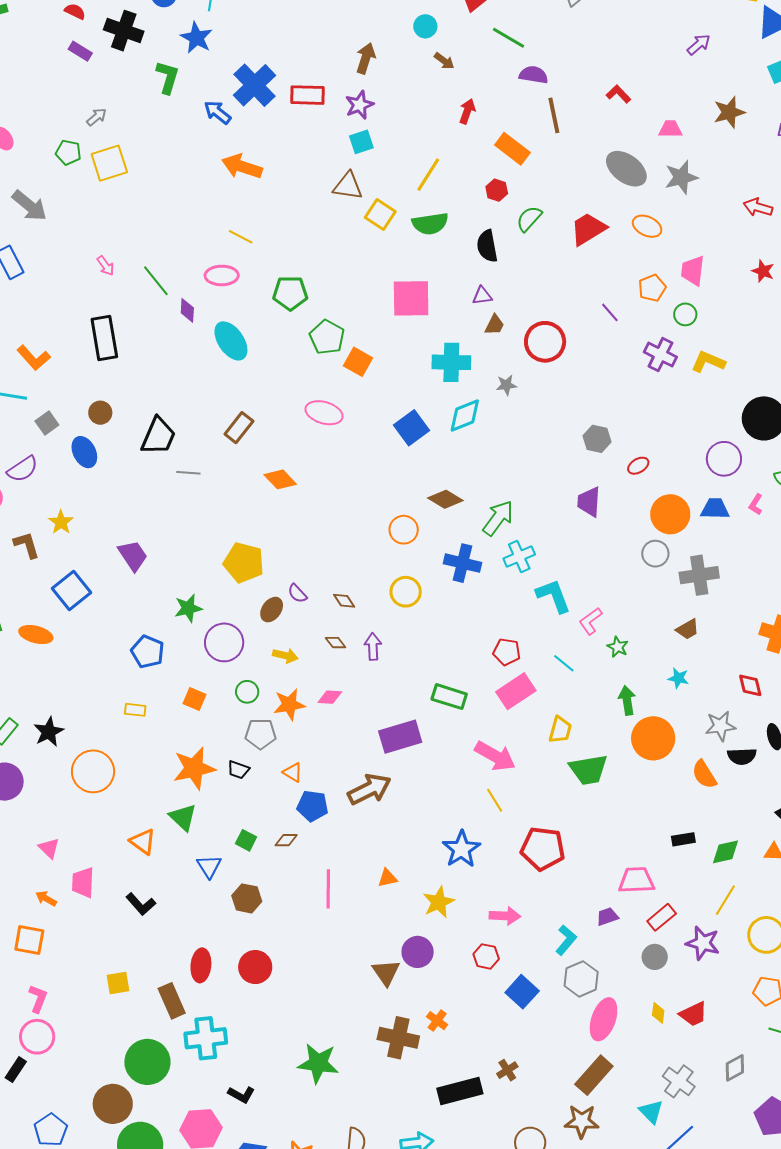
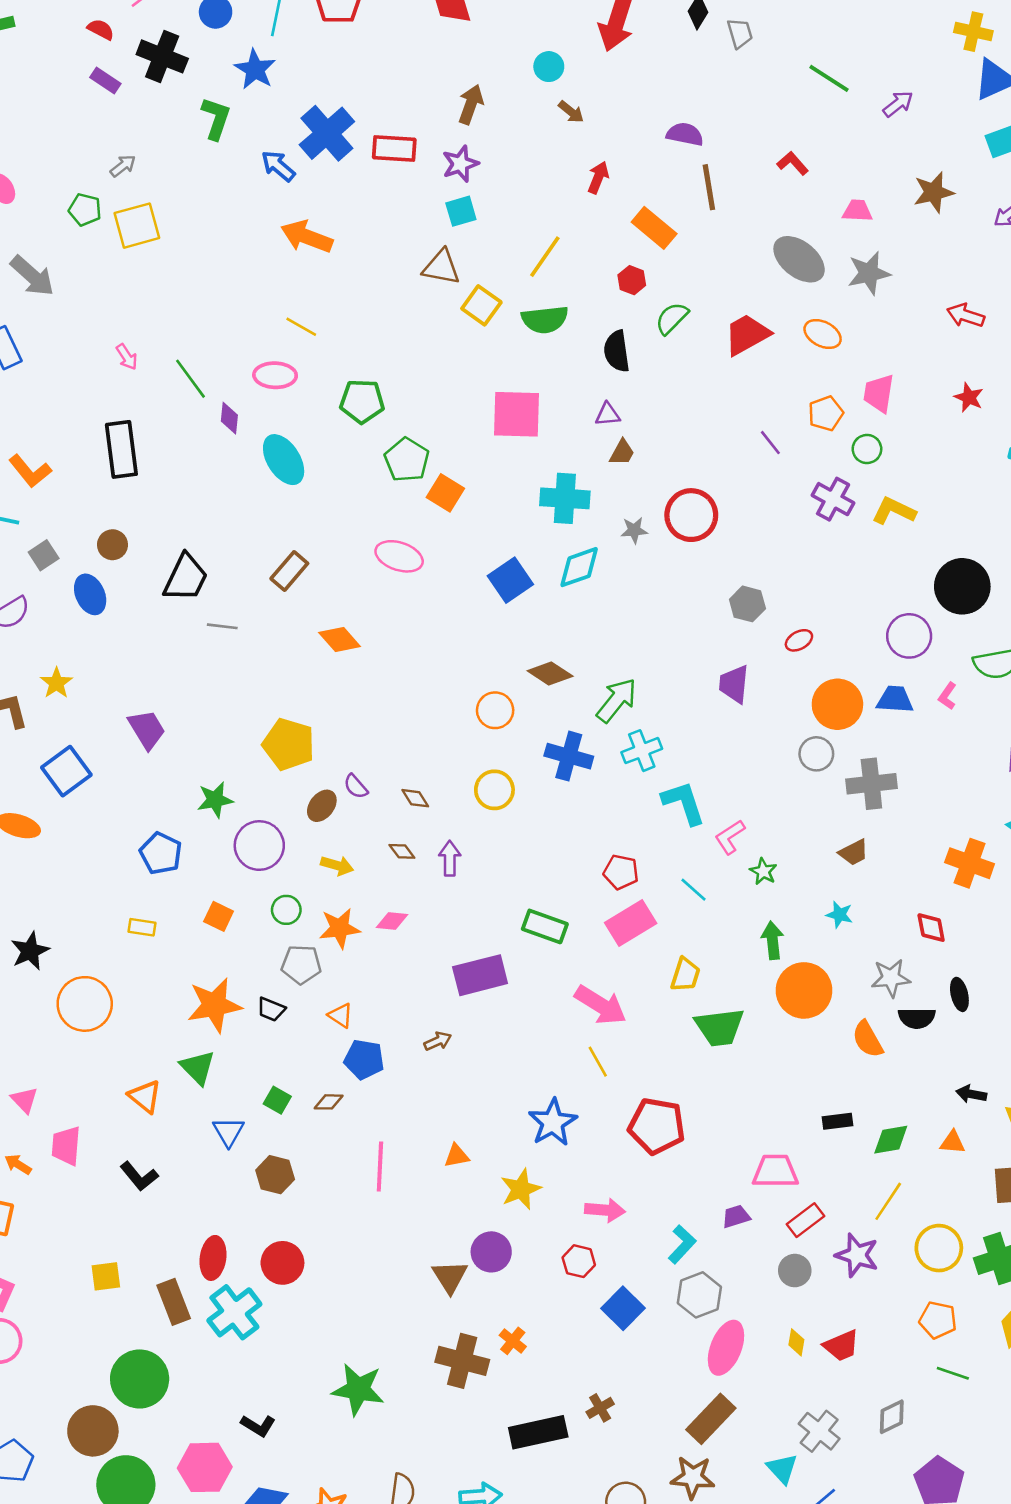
green line: (509, 38) -> (829, 78), moved
red circle: (545, 342) -> (691, 515), moved
brown arrow: (369, 789) -> (438, 1041), size x0.5
cyan cross: (206, 1038) -> (234, 1312), moved, turned -33

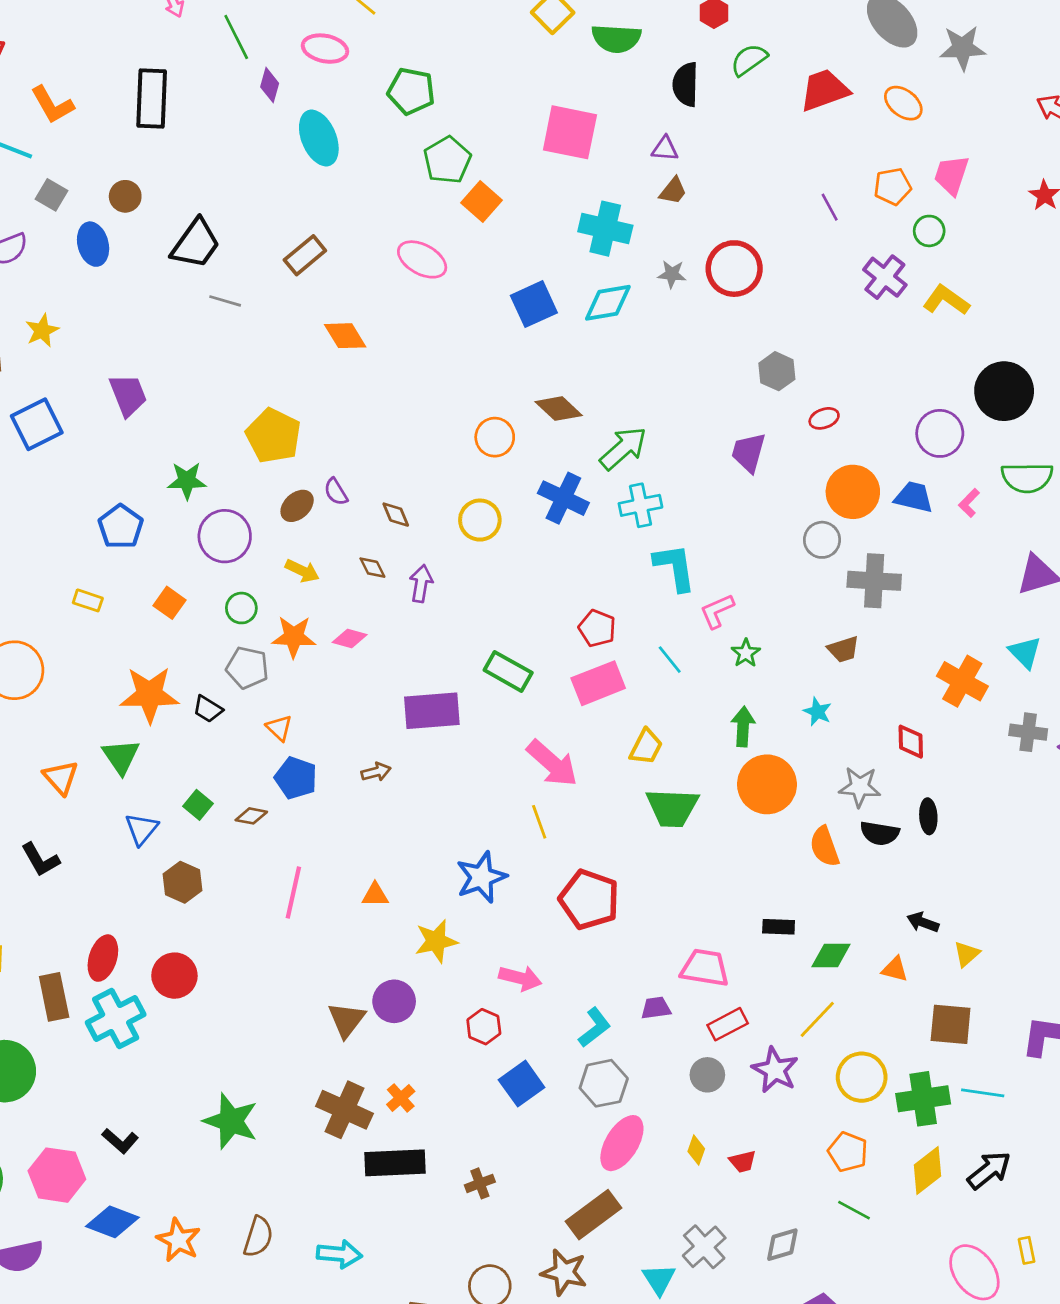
gray square: (44, 555) -> (52, 195), turned -36
red trapezoid: (841, 1346) -> (743, 1162), size x0.7
black rectangle: (538, 1432) -> (395, 1163), moved

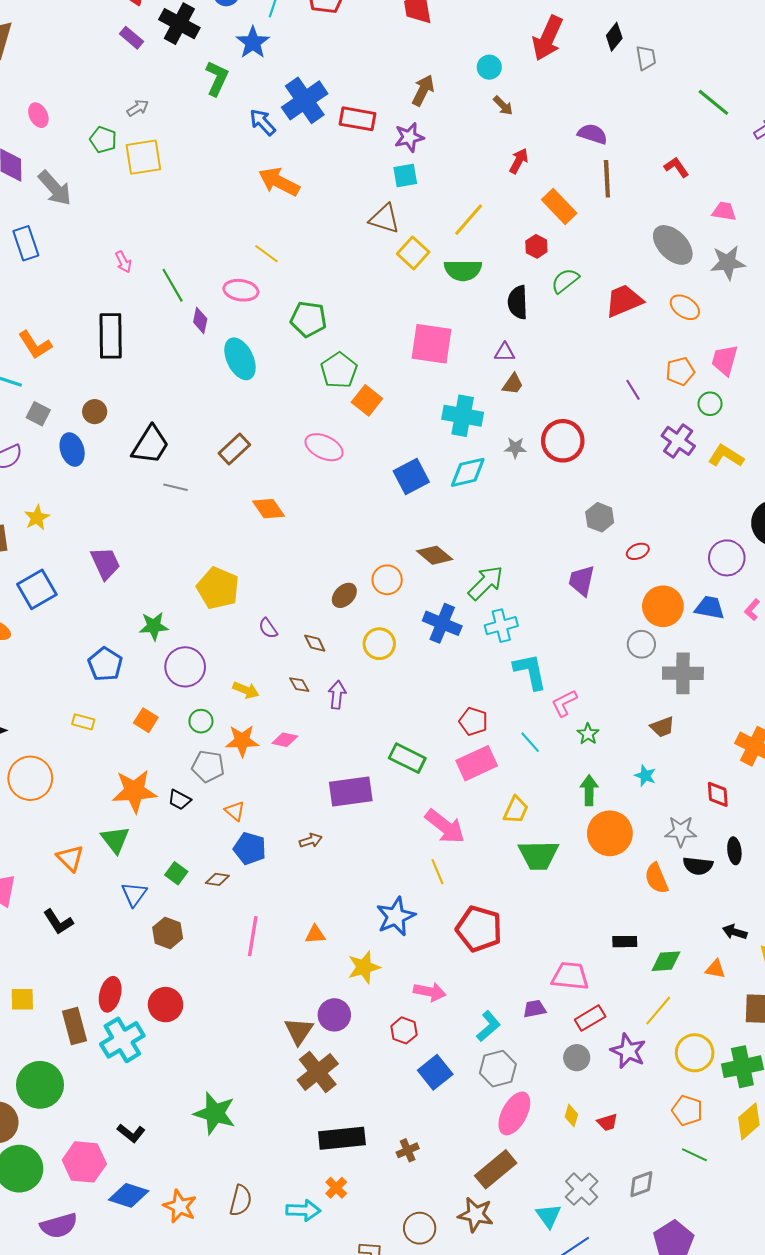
brown ellipse: (297, 506) -> (344, 595), moved
orange cross: (401, 1098) -> (336, 1188), moved
brown cross: (344, 1110) -> (318, 1072), moved, turned 30

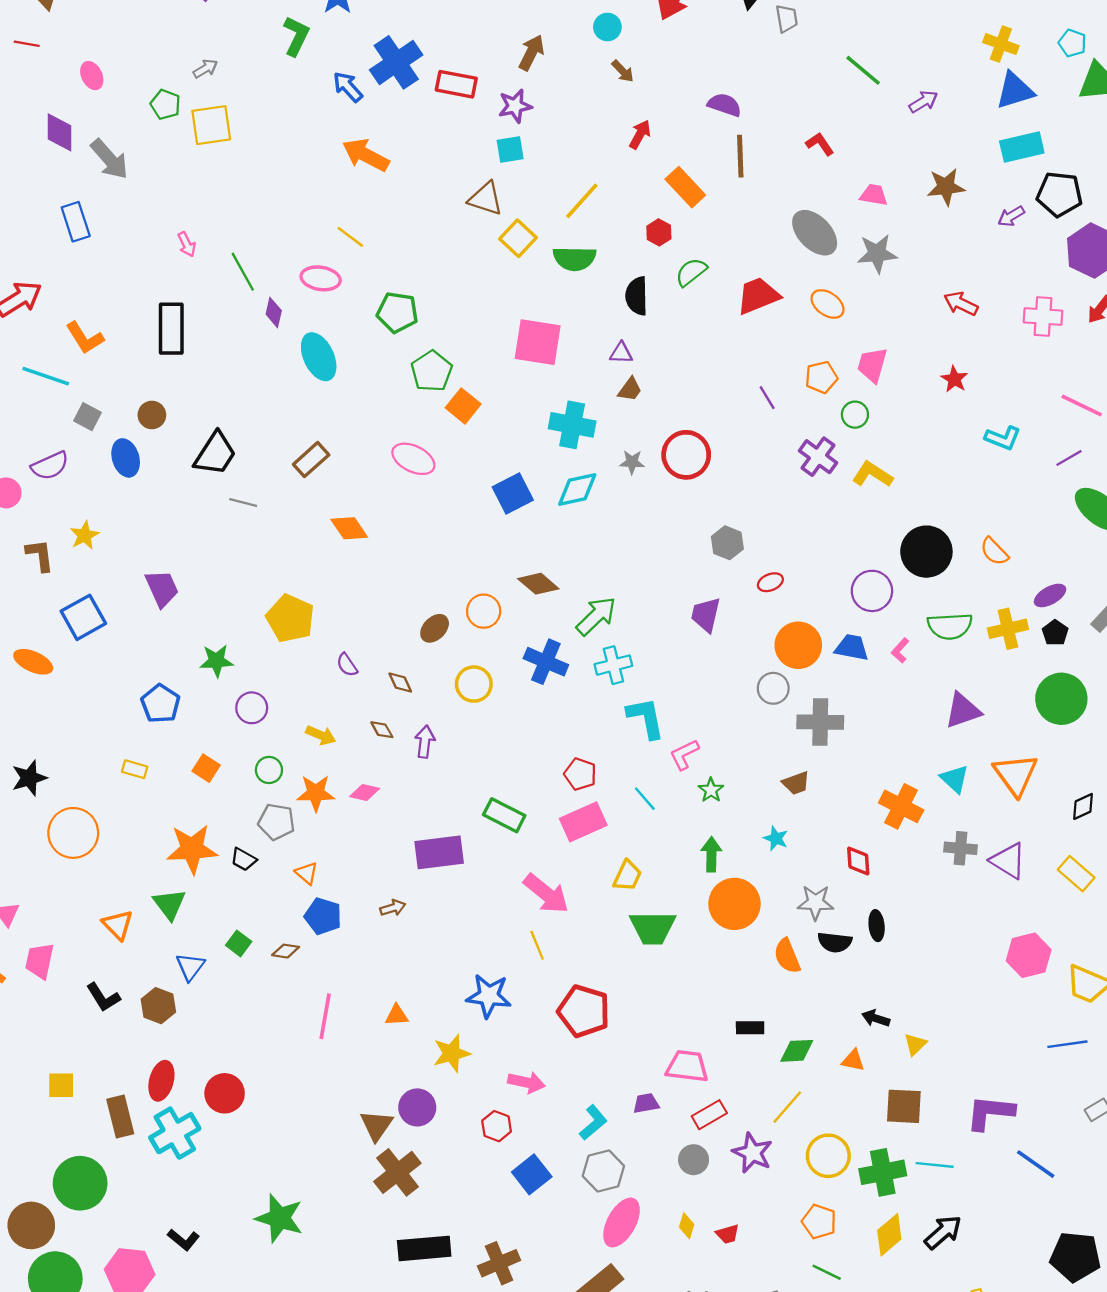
purple circle: (185, 667) -> (252, 708), size x0.7
blue star: (396, 916) -> (489, 996), turned 30
brown hexagon: (168, 933) -> (158, 1006), moved
brown cross: (408, 1150) -> (499, 1263), size x1.6

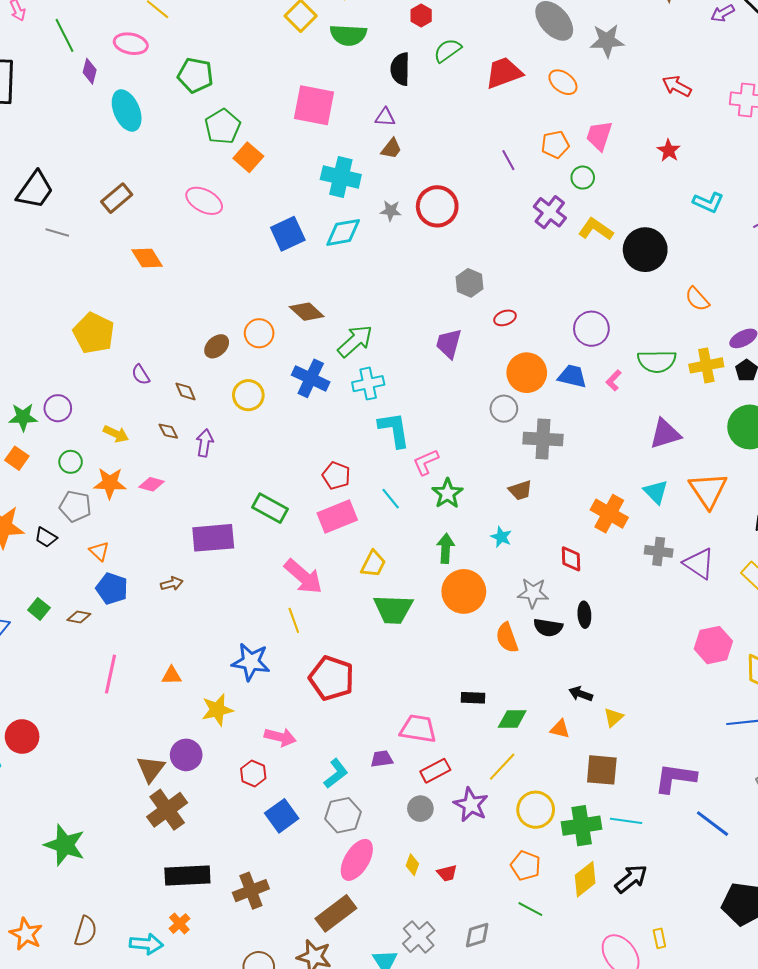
black circle: (926, 552) -> (645, 250), moved
green star: (216, 661) -> (23, 417), moved
green star: (711, 790) -> (447, 493), size x1.4

